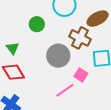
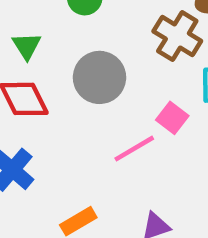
gray circle: (58, 56) -> (99, 77), moved

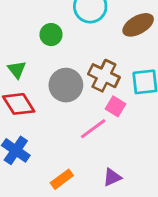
brown cross: (177, 36) -> (104, 76), moved

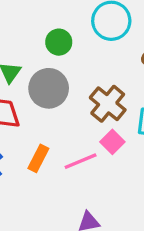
gray circle: (66, 85) -> (49, 88), moved
orange rectangle: (62, 179) -> (38, 158), moved, turned -40

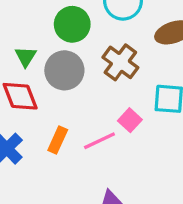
green circle: (59, 42) -> (72, 24), size x1.4
brown cross: (108, 104) -> (120, 62), moved

